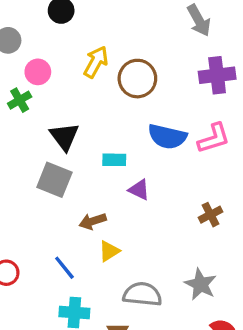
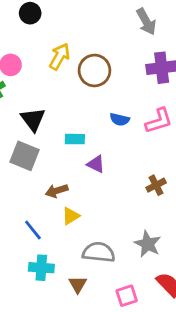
blue semicircle: (167, 137) -> (120, 119), size x0.6

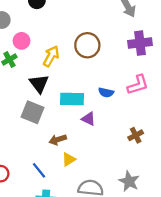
yellow arrow: (60, 57) -> (51, 56), moved
blue semicircle: (120, 119) -> (106, 92), moved
cyan rectangle: (75, 139) -> (72, 99), size x1.5

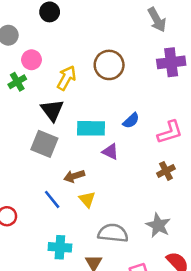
pink L-shape: (138, 85) -> (170, 132), moved
blue semicircle: (106, 92) -> (131, 121), turned -56
yellow triangle: (69, 159) -> (87, 199), turned -40
blue line: (39, 170) -> (52, 199), moved

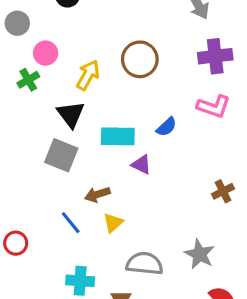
pink L-shape: (170, 132) -> (214, 106), moved, turned 36
brown cross: (166, 171) -> (223, 191), moved
yellow triangle: (87, 199) -> (113, 223), turned 30

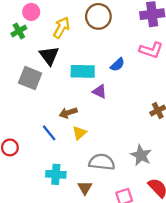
gray square: (61, 155) -> (30, 78), moved

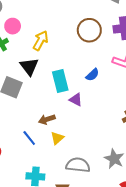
brown circle: (98, 16) -> (89, 30), moved
cyan rectangle: (83, 71) -> (60, 81), turned 75

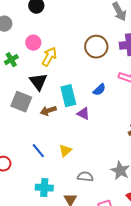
pink circle: (13, 26) -> (33, 43), moved
brown arrow: (47, 119) -> (48, 111), moved
gray semicircle: (78, 165) -> (85, 177), size x0.7

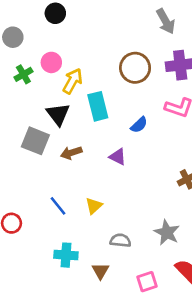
green cross: (11, 60) -> (23, 74), moved
cyan rectangle: (68, 96) -> (98, 106), moved

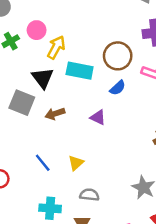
brown circle: (135, 68) -> (118, 56), moved
cyan rectangle: (98, 106) -> (80, 71), turned -65
gray semicircle: (120, 240) -> (89, 195), moved

